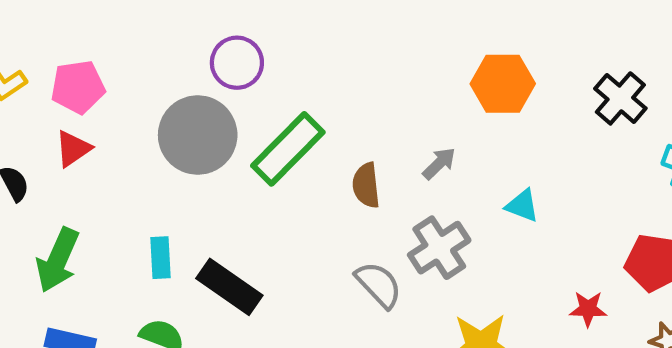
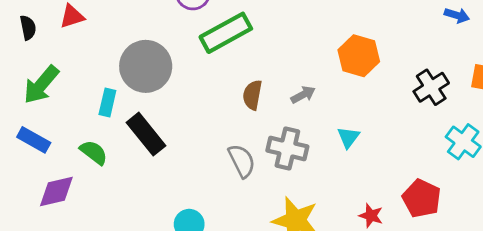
gray circle: (198, 135) -> (146, 66), moved
green rectangle: (288, 149) -> (226, 33), moved
cyan triangle: (522, 206) -> (348, 137), turned 30
gray cross: (439, 248) -> (287, 149), turned 30

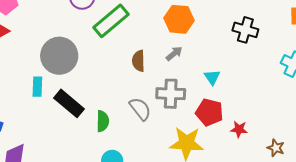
orange hexagon: (359, 56) -> (179, 19), moved
black cross: (431, 87) -> (245, 30), moved, turned -30
green semicircle: (94, 152) -> (103, 121), moved, turned 65
red pentagon: (422, 198) -> (209, 112), moved

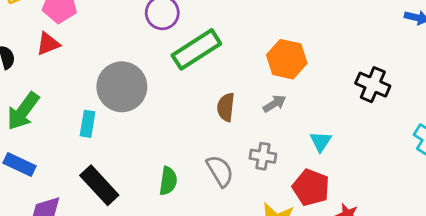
gray cross: (171, 94) -> (263, 156), size x0.7
black rectangle: (69, 103) -> (99, 185), moved

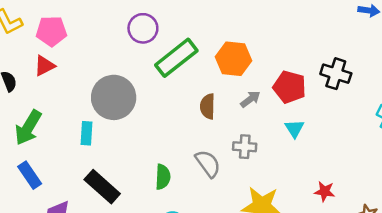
orange hexagon: (287, 59) -> (233, 59), moved
blue rectangle: (19, 164) -> (30, 175), turned 36
red pentagon: (311, 187) -> (290, 87), moved

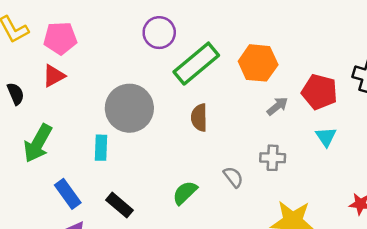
brown semicircle: (208, 106) -> (199, 118), moved
gray semicircle: (208, 164) -> (233, 177), size x0.7
blue rectangle: (30, 175) -> (68, 194), moved
green semicircle: (163, 177) -> (185, 193), turned -135
black rectangle: (102, 187) -> (120, 205), size x0.7

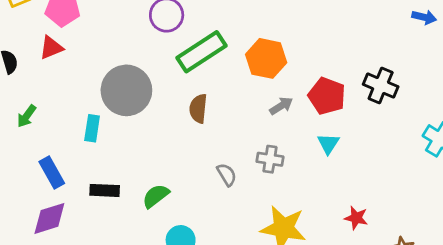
green arrow: (38, 143) -> (27, 116), size x0.6
green semicircle: (185, 193) -> (156, 196), moved
black rectangle: (120, 205) -> (105, 190), turned -44

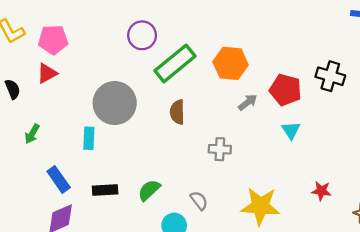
gray cross: (270, 159) -> (220, 149), moved
gray semicircle: (227, 175) -> (199, 201), moved

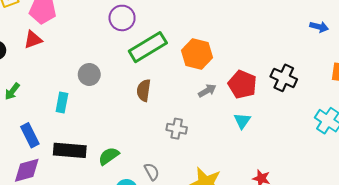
gray circle: (115, 103) -> (89, 74), size x0.6
black rectangle: (105, 190) -> (70, 150), size x1.4

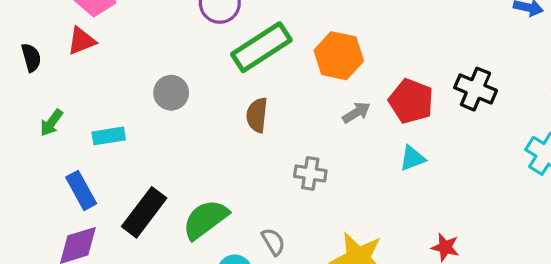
cyan rectangle: (62, 103) -> (109, 136), moved, turned 72
cyan triangle: (242, 121) -> (412, 158), turned 36
black rectangle: (70, 150) -> (144, 212), turned -56
green semicircle: (109, 156) -> (205, 219), size x1.4

